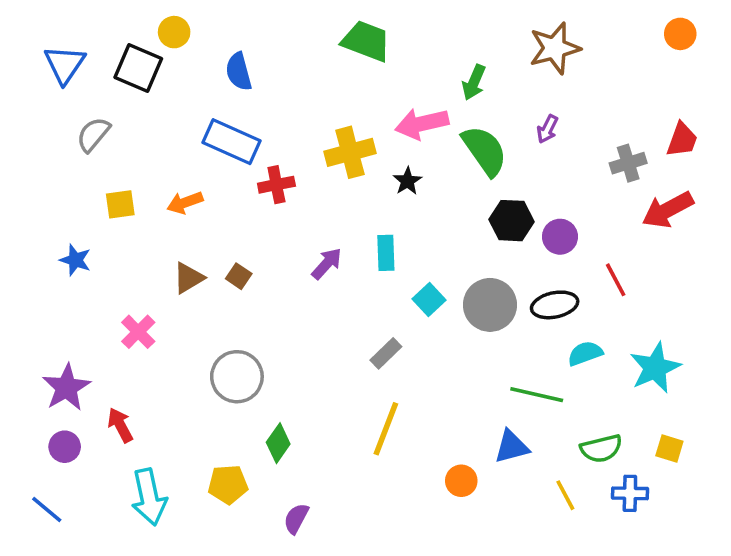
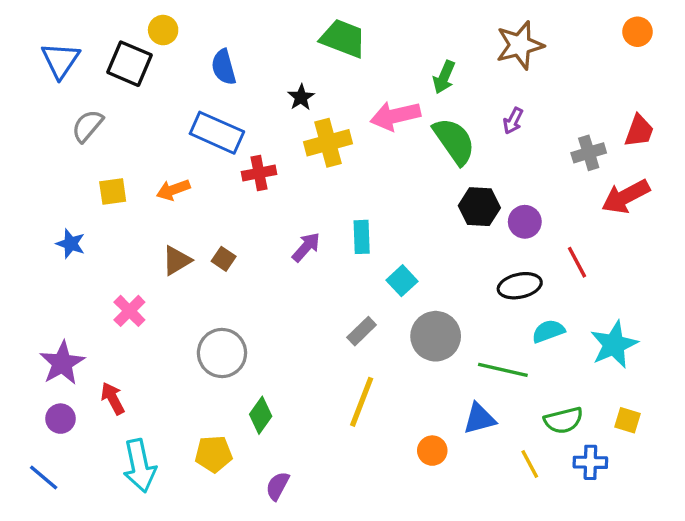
black star: (407, 181) -> (301, 97), moved
gray circle: (490, 305) -> (436, 336), moved

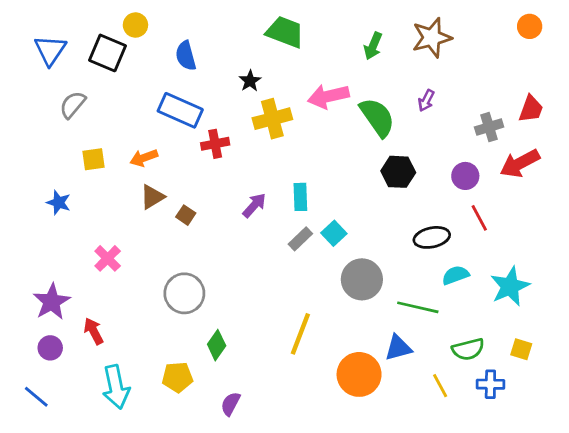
green arrow: (444, 77) -> (373, 46), moved
purple circle: (525, 222) -> (465, 176), moved
brown triangle: (177, 260) -> (152, 197), moved
gray rectangle: (362, 331) -> (300, 239), moved
orange circle: (432, 451) -> (359, 374), size x1.8

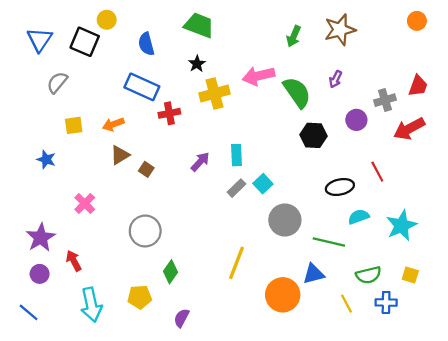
green trapezoid: (285, 32) -> (199, 25), moved
purple circle: (465, 176) -> (356, 120), moved

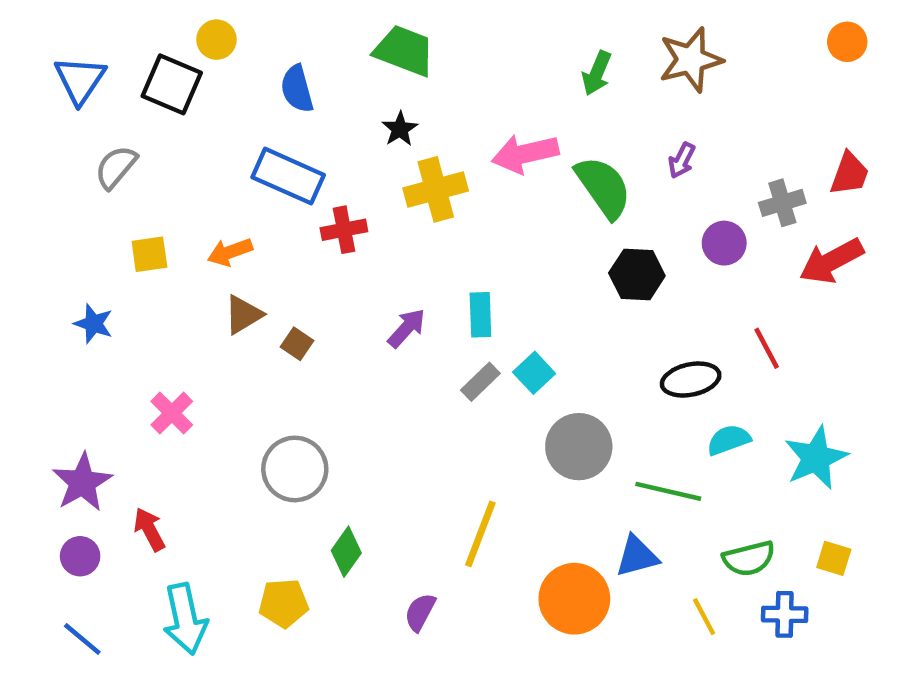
blue line: (29, 312) -> (82, 639), moved
purple semicircle: (181, 318) -> (420, 612), moved

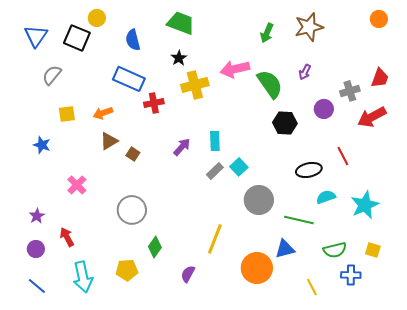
purple star: (82, 482) -> (37, 216), size x0.6
yellow line: (704, 617) -> (312, 287), moved

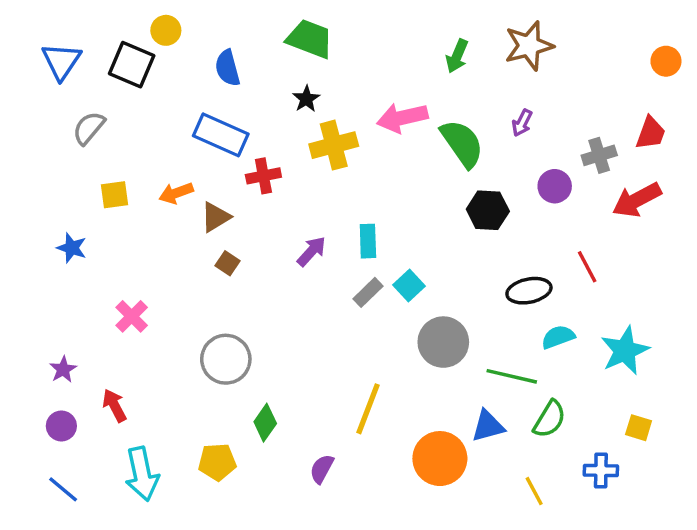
orange circle: (379, 19) -> (666, 61), moved
brown triangle: (109, 141) -> (216, 217), moved
green semicircle: (335, 250) -> (550, 419), moved, turned -45

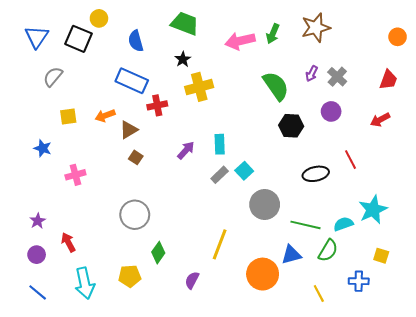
pink arrow: (402, 118) -> (240, 41), moved
gray cross: (599, 155) -> (337, 77), moved, turned -30
red arrow: (637, 200) -> (380, 120), size x0.7
pink cross: (132, 316) -> (75, 175), moved, turned 30
cyan semicircle: (558, 337) -> (343, 224), moved

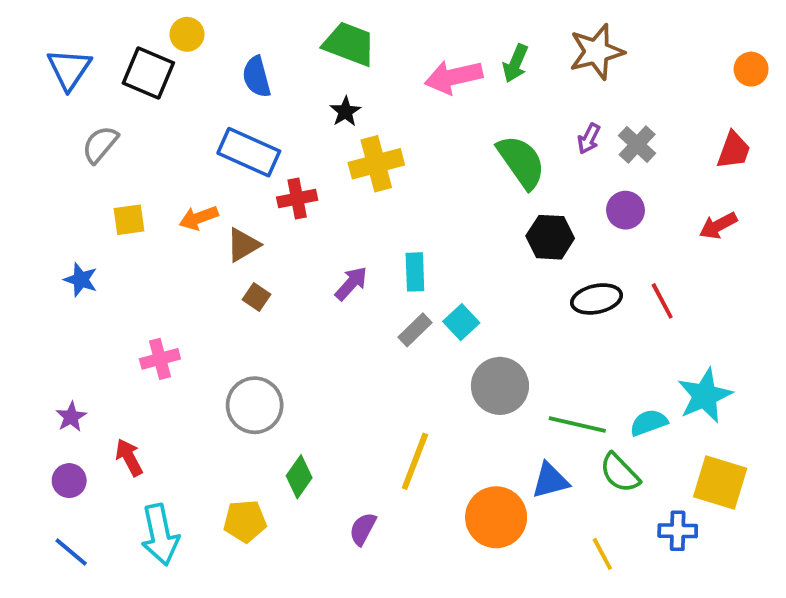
black ellipse: (316, 174) -> (597, 299), moved
pink cross: (75, 175) -> (160, 359), moved
green semicircle: (328, 251) -> (620, 473), turned 105
yellow square: (381, 256) -> (720, 482), size x1.8

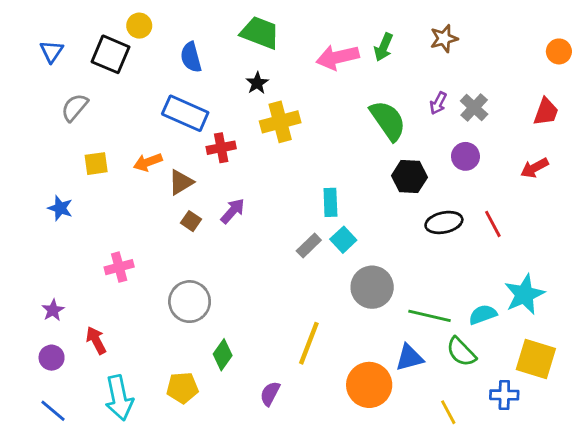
brown star: (597, 52) -> (444, 39), size x0.7
blue triangle: (69, 69) -> (52, 51), size x0.7
cyan rectangle: (415, 272) -> (330, 202), moved
purple arrow: (351, 284) -> (233, 211), moved

